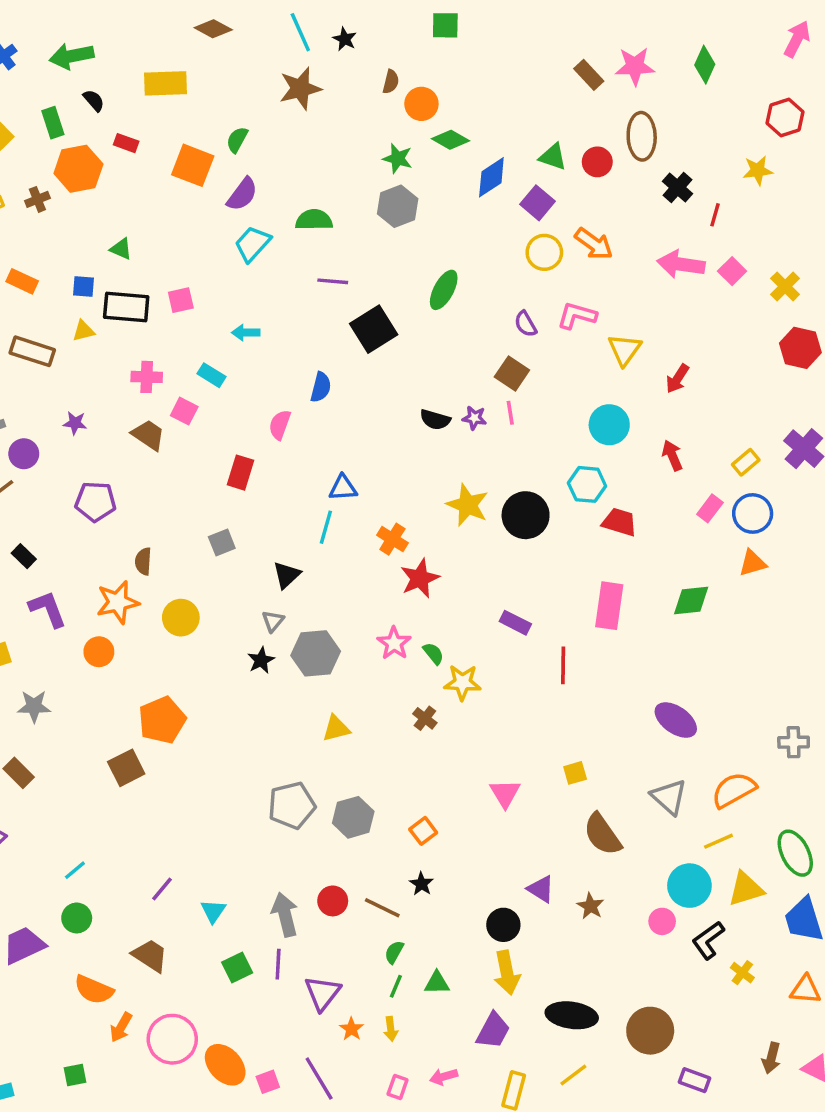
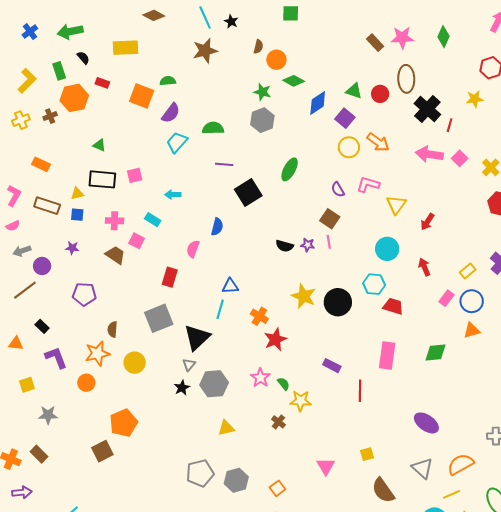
green semicircle: (237, 140) -> (168, 81), turned 56
black cross: (677, 187) -> (427, 109), size x1.5
blue square: (84, 286) -> (77, 215), moved
gray square: (222, 542) -> (159, 318), size x1.8
black triangle: (287, 575) -> (197, 337), size x1.6

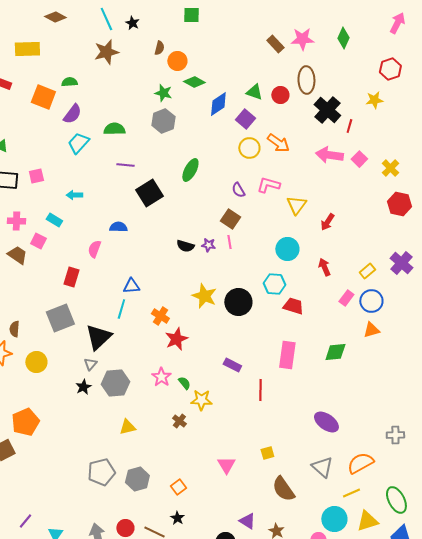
blue semicircle: (217, 227) -> (118, 227), turned -102

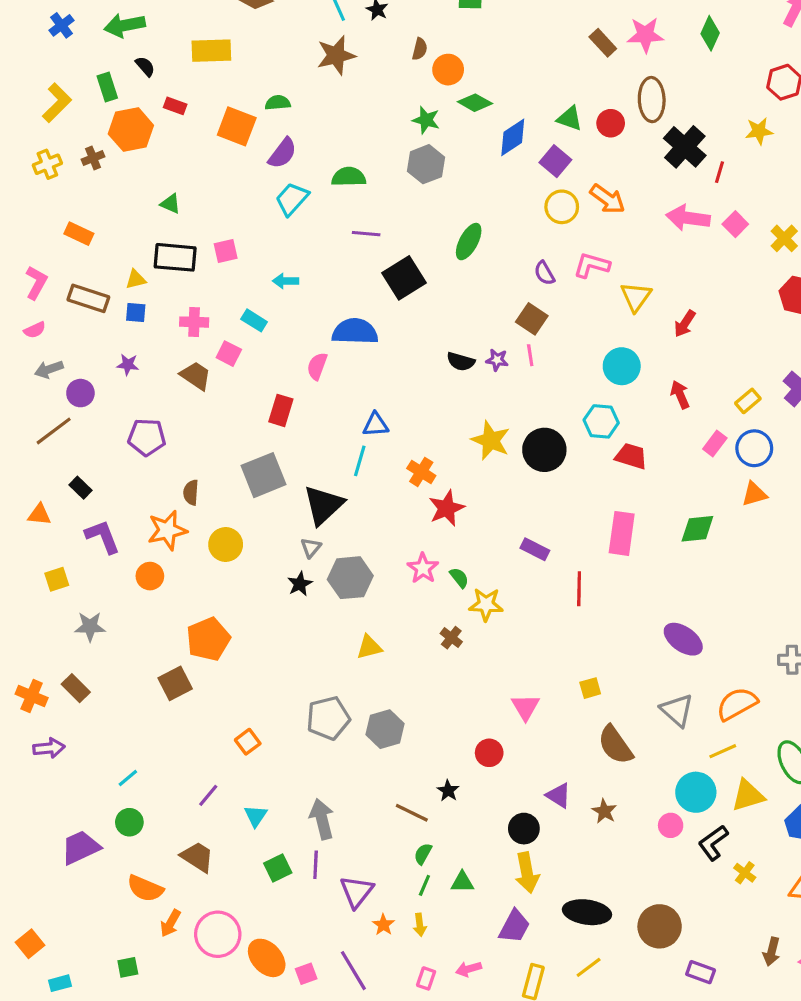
blue semicircle: (118, 227) -> (355, 331), size x1.6
orange square: (178, 487) -> (248, 742), moved
red circle: (125, 528) -> (489, 753), moved

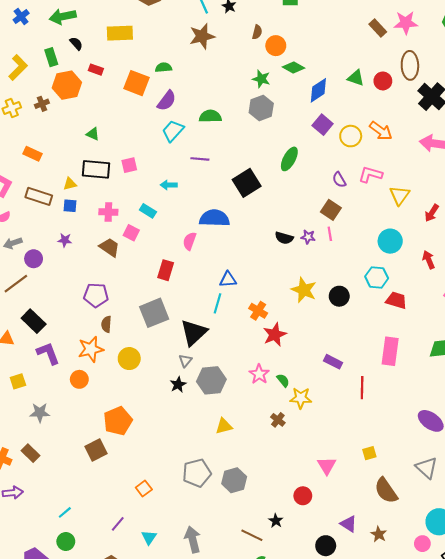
purple square: (555, 161) -> (323, 125), moved
purple line: (366, 234) -> (200, 159), moved
purple pentagon: (147, 437) -> (96, 295), moved
black circle: (544, 450) -> (339, 296), size x0.7
black rectangle: (80, 488) -> (34, 321), size x1.6

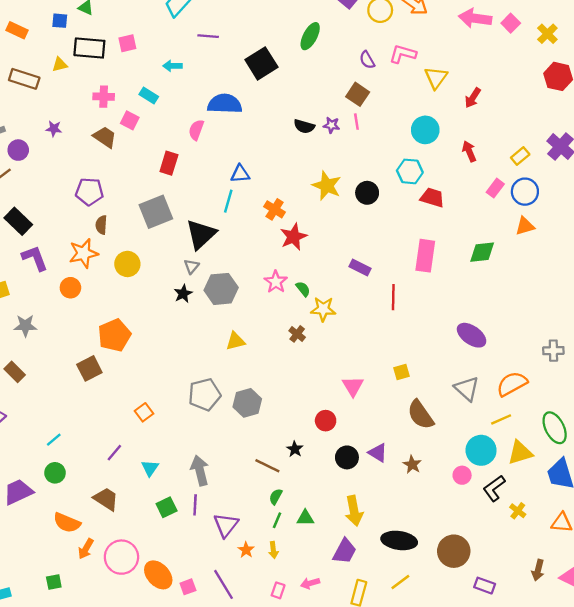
blue square: (70, 206) -> (60, 21), moved
black circle: (326, 546) -> (347, 457), moved

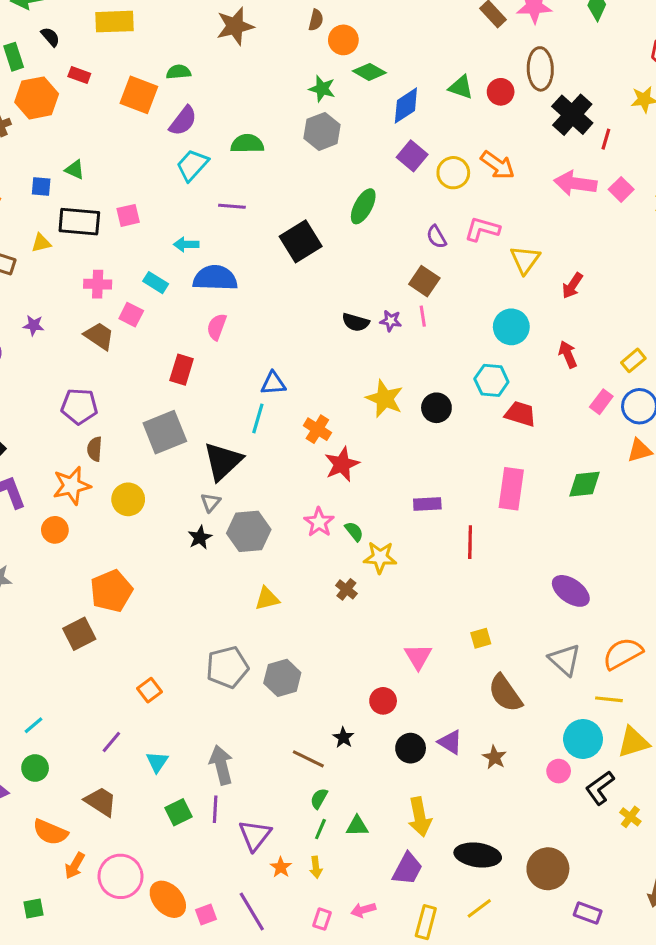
blue semicircle: (225, 104) -> (215, 278), moved
purple rectangle: (360, 268) -> (427, 504), turned -30
yellow line: (501, 419) -> (609, 699), turned 30

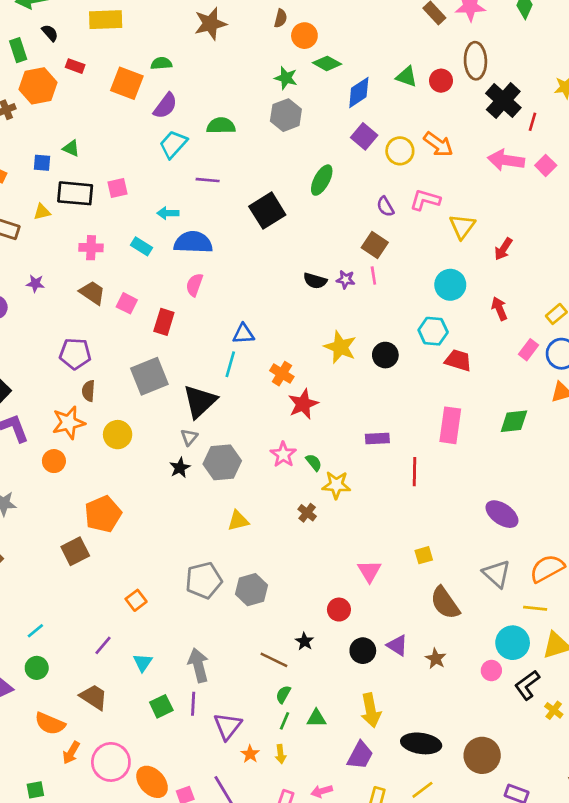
pink square: (131, 315) -> (127, 303), moved

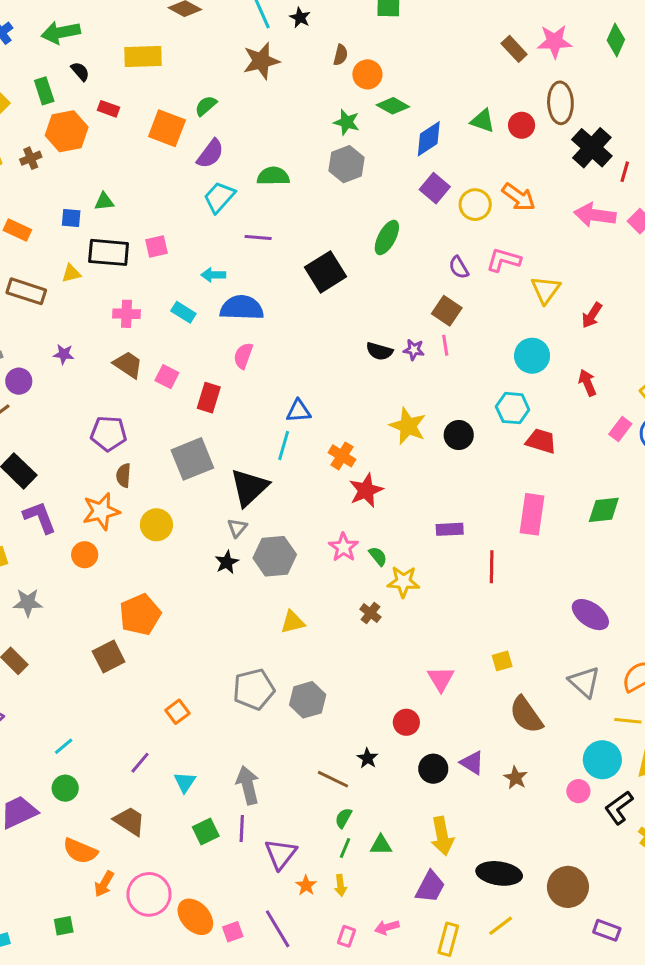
green semicircle: (161, 63) -> (206, 106), turned -36
green triangle: (71, 148) -> (104, 202), turned -30

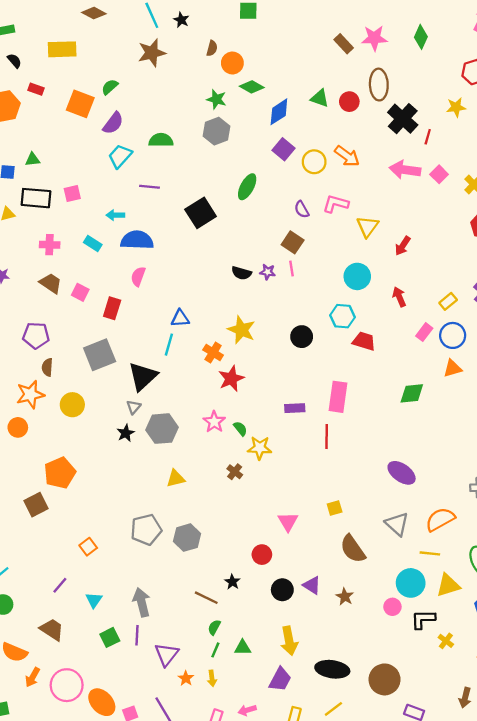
yellow star: (408, 426) -> (241, 330), moved
pink rectangle: (532, 514) -> (338, 397), moved
black L-shape: (619, 808) -> (423, 619), turned 35

